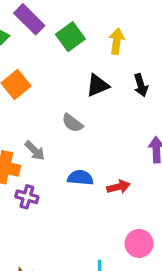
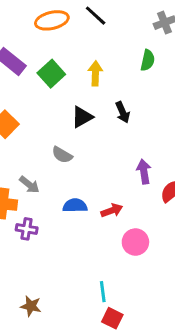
pink circle: (139, 243) -> (135, 242), moved

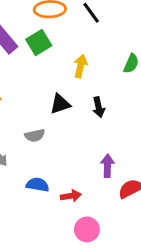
green square: (51, 74) -> (39, 42), moved
gray semicircle: (62, 155) -> (35, 135), turned -54

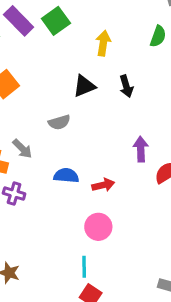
pink circle: (87, 229) -> (98, 227), moved

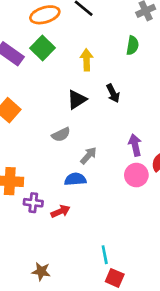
gray arrow: (22, 149) -> (89, 155), moved, turned -84
red arrow: (103, 185) -> (60, 211), moved
pink circle: (98, 227) -> (136, 175), moved

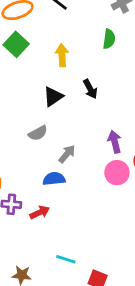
cyan line: (105, 255) -> (66, 259), moved, turned -60

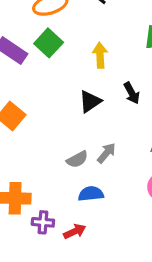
gray semicircle: (38, 133) -> (77, 159), moved
gray arrow: (67, 154) -> (106, 153), moved

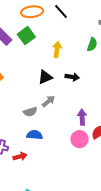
black arrow: (132, 93) -> (72, 77), turned -64
gray arrow: (106, 153) -> (49, 101), moved

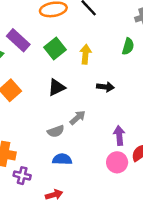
green square: (26, 36) -> (55, 48), moved
black triangle: (45, 77) -> (57, 87), moved
red arrow: (20, 156) -> (54, 195), moved

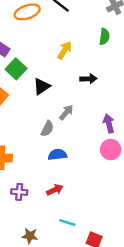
green square: (55, 48) -> (16, 69), moved
yellow arrow: (85, 54) -> (65, 50), turned 36
gray semicircle: (56, 131) -> (47, 129), turned -35
purple cross: (22, 176) -> (19, 192), moved

